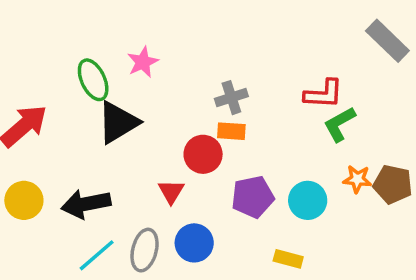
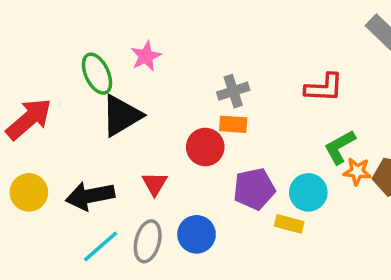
green L-shape: (340, 124) -> (340, 147), moved
red triangle: (171, 192) -> (155, 184), moved
yellow rectangle: (288, 259) -> (289, 224), moved

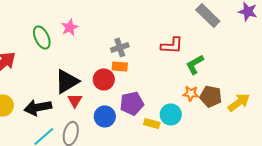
black triangle: (121, 116) -> (67, 81), moved
green L-shape: (340, 147) -> (195, 64), moved
cyan circle: (308, 192) -> (171, 114), moved
blue circle: (197, 234) -> (105, 116), moved

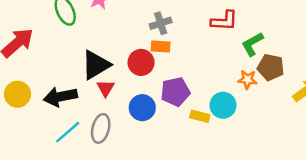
brown pentagon: (211, 96) -> (271, 67), moved

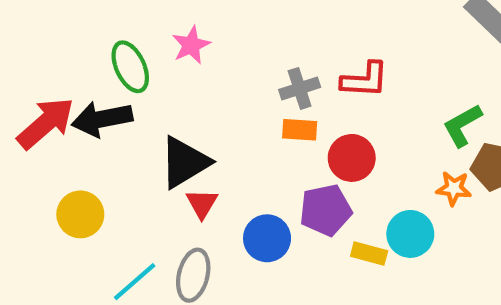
red L-shape: (224, 21) -> (365, 80), moved
red circle: (141, 62) -> (352, 158), moved
yellow circle: (17, 94) -> (80, 214), moved
black arrow: (60, 97) -> (102, 119), moved

